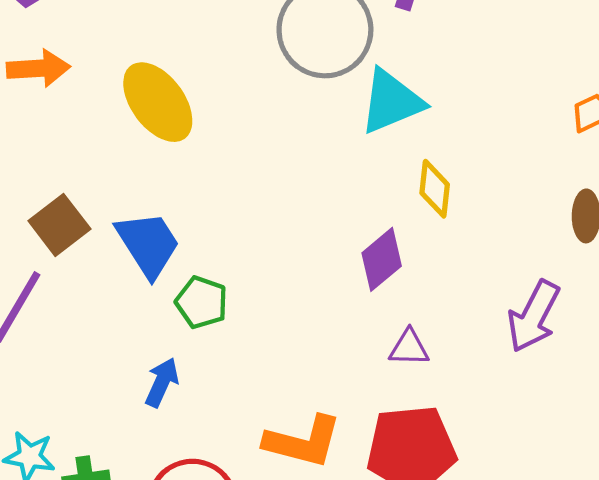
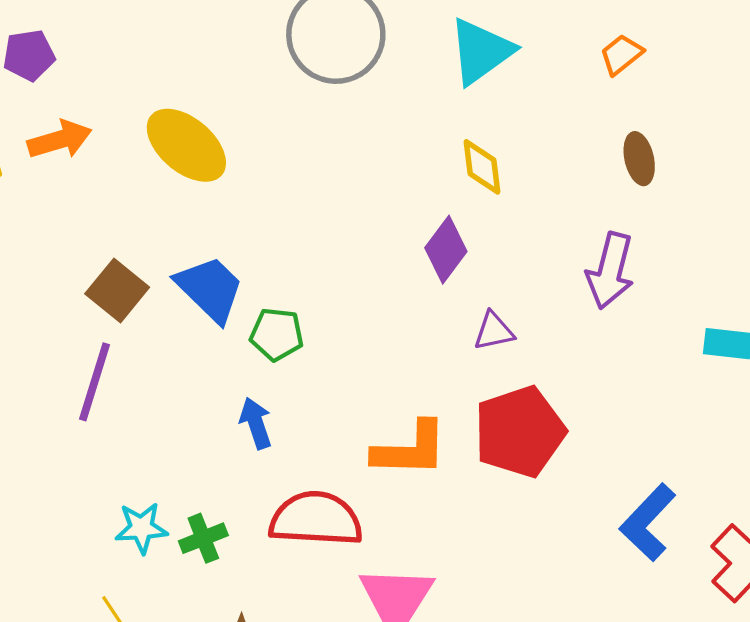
cyan triangle: (391, 102) -> (481, 51), moved
blue arrow: (162, 382) -> (256, 423), turned -30

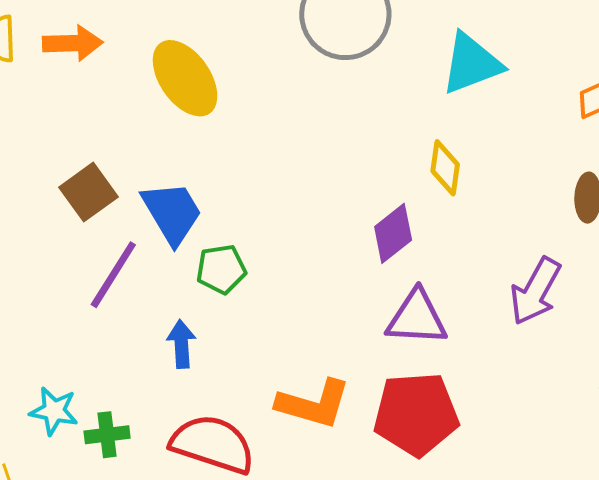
purple triangle: (494, 331) -> (417, 318), size x1.6
green pentagon: (277, 334) -> (221, 269), turned -30
purple line: (95, 382) -> (113, 275), moved

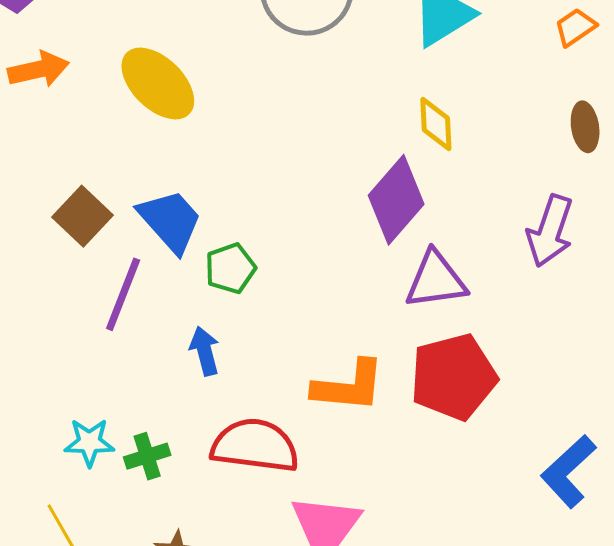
purple diamond: (393, 233) -> (396, 200), size x1.4

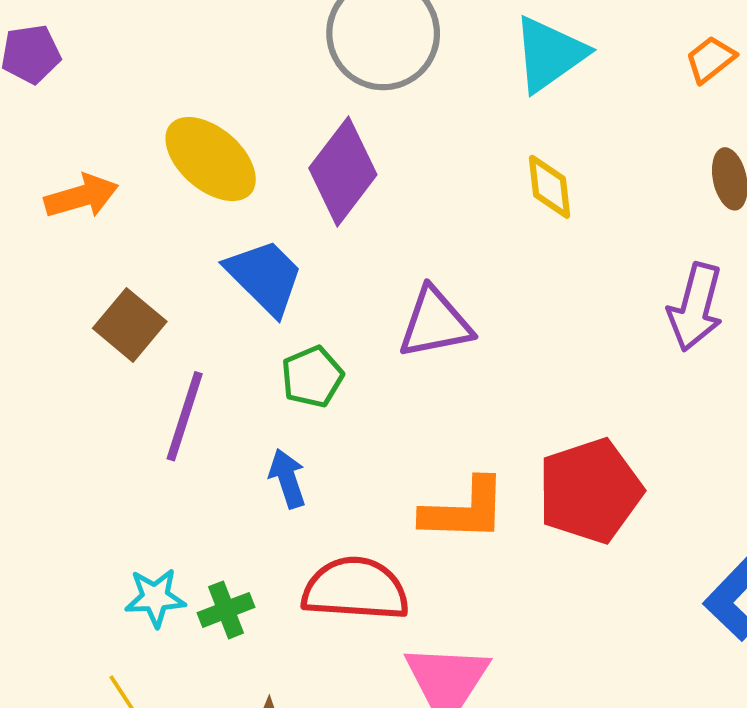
orange arrow: (38, 70) -> (81, 196), moved
purple diamond: (396, 200) -> (343, 171), moved
blue trapezoid: (170, 221) -> (265, 277), moved
purple triangle: (436, 280) -> (435, 323), moved

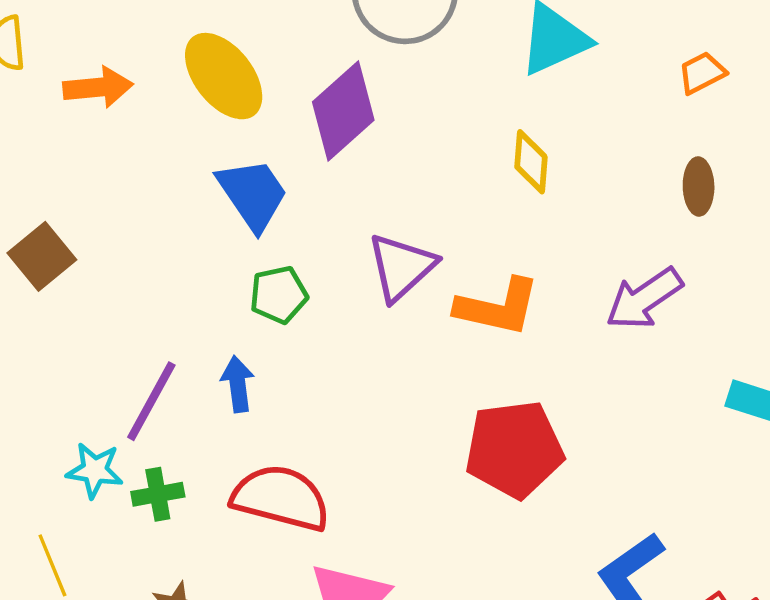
purple arrow: (695, 307) -> (644, 299), turned 30
purple triangle: (435, 323) -> (401, 267), turned -42
brown square: (130, 325) -> (42, 256), moved
purple line: (185, 416) -> (151, 401), moved
orange L-shape: (464, 510) -> (498, 307), moved

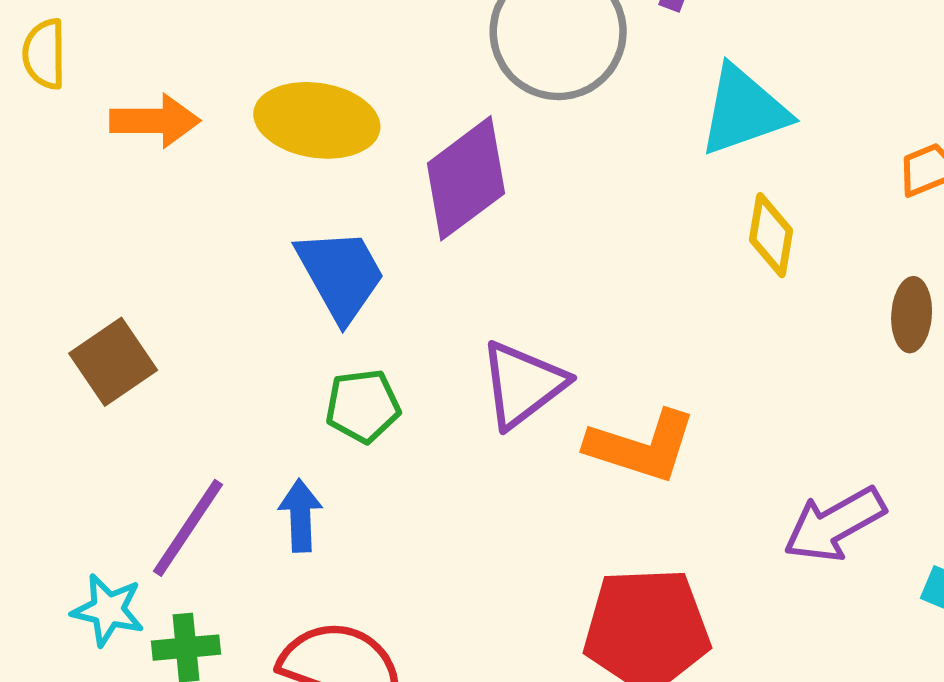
yellow ellipse: (224, 76) -> (317, 120), turned -48
yellow diamond: (531, 162) -> (771, 235), moved
brown square: (42, 256) -> (113, 362), moved
purple arrow: (644, 299) -> (834, 524), moved

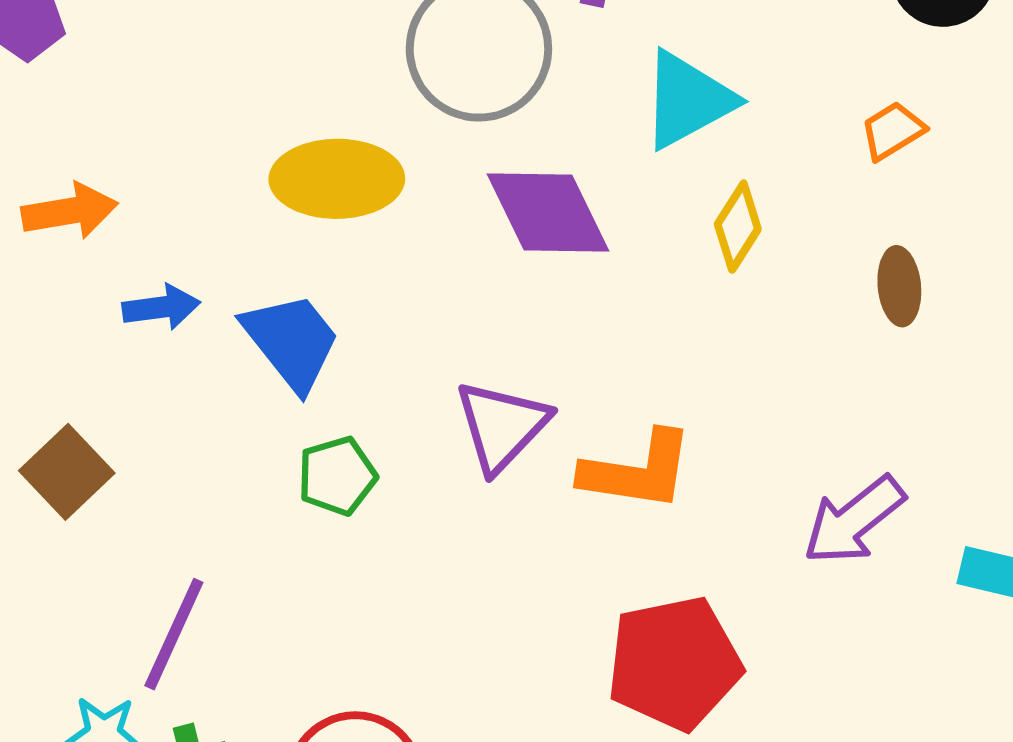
yellow ellipse: (317, 120) -> (337, 179), moved
purple diamond: (466, 178) -> (548, 213), moved, turned -70
yellow diamond: (771, 235) -> (738, 226), turned 32
blue arrow: (300, 516) -> (161, 307), moved, turned 94

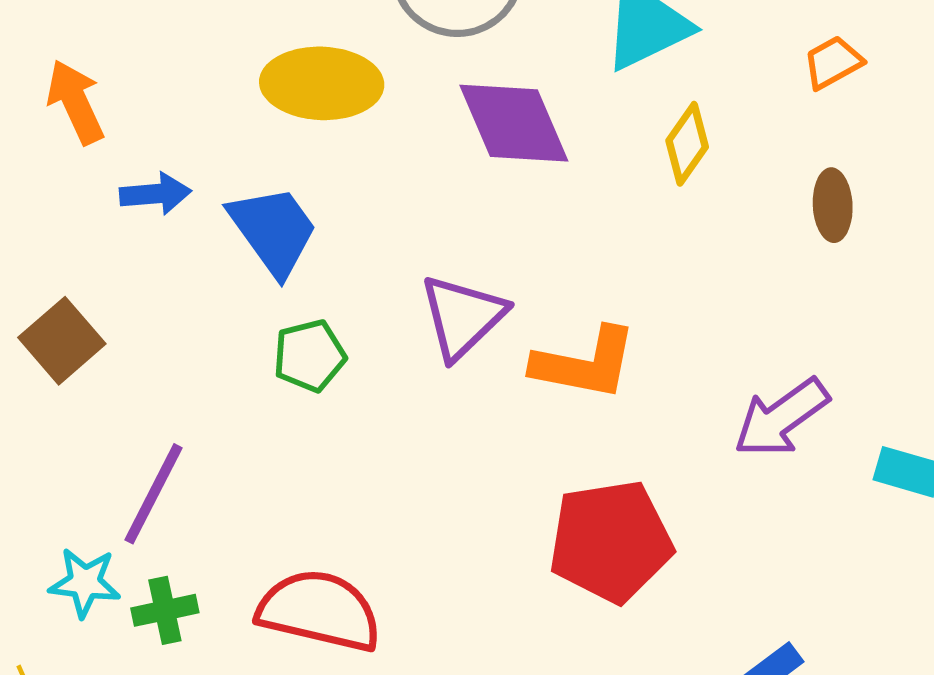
orange arrow: (70, 211) -> (75, 102), turned -108

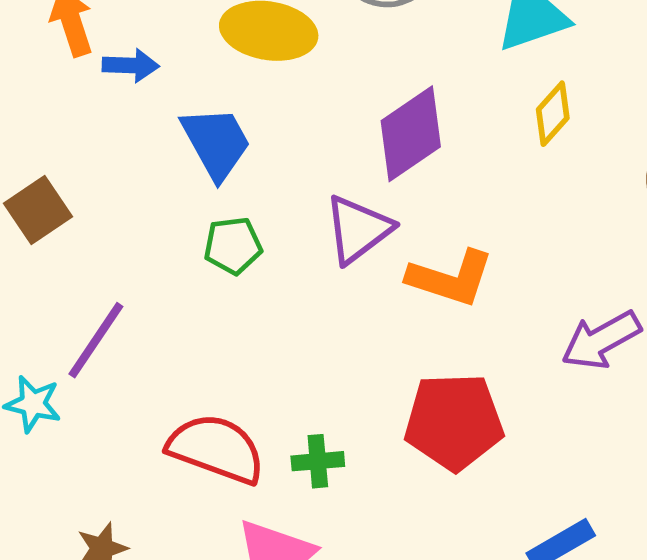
purple diamond: (514, 123) -> (411, 134), moved, turned 72
blue arrow: (155, 194) -> (131, 65), moved
green cross: (165, 610) -> (318, 461), moved

